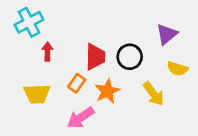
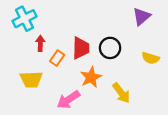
purple triangle: (167, 34) -> (142, 16), moved
orange rectangle: (77, 83) -> (57, 58), moved
yellow arrow: (154, 94) -> (121, 93), moved

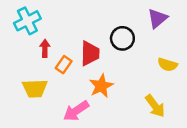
black circle: (110, 48) -> (122, 38), moved
yellow arrow: (121, 93) -> (155, 106), moved

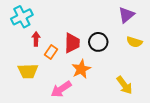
black circle: (122, 38) -> (98, 42), moved
yellow semicircle: (167, 65) -> (134, 42), moved

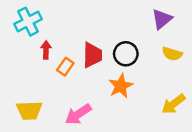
orange star: (81, 69) -> (121, 86), moved
yellow trapezoid: (28, 71) -> (29, 110), moved
yellow arrow: (124, 85) -> (173, 104), moved, turned 90

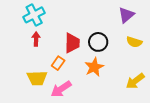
cyan cross: (28, 22) -> (34, 15), moved
orange rectangle: (65, 67) -> (58, 63), moved
yellow trapezoid: (29, 110) -> (37, 78), moved

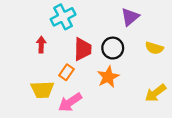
cyan cross: (34, 15) -> (63, 17), moved
purple triangle: (126, 15) -> (130, 17), moved

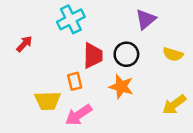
red arrow: (41, 45) -> (24, 44), moved, turned 42
orange rectangle: (67, 72) -> (75, 81), turned -49
orange star: (108, 77) -> (121, 87), turned -30

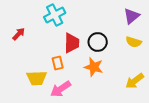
purple triangle: (146, 19) -> (132, 16), moved

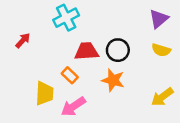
red trapezoid: (72, 43) -> (87, 51), turned -95
orange rectangle: (58, 63) -> (70, 75), turned -32
yellow trapezoid: (37, 78) -> (44, 93), turned -85

